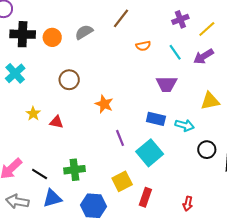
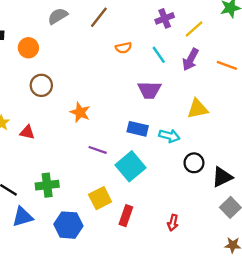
gray semicircle: (84, 32) -> (58, 16), moved
orange circle: (52, 37) -> (28, 48), moved
purple arrow: (204, 56) -> (190, 60), turned -30
purple line: (120, 138) -> (98, 150), turned -49

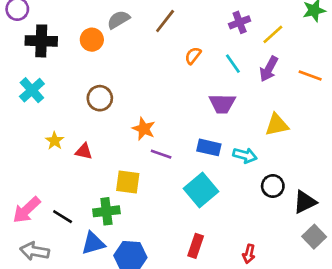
orange circle: (28, 48) -> (92, 40), moved
orange semicircle: (124, 48) -> (193, 56), turned 140
purple line: (98, 150) -> (161, 154), moved
yellow square: (100, 198) -> (128, 182), moved, turned 35
blue triangle: (23, 217) -> (93, 243), moved

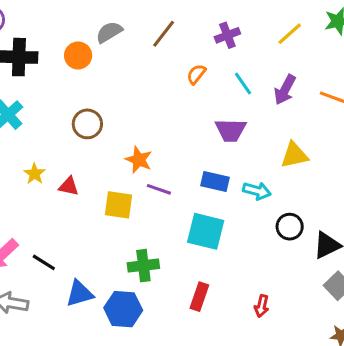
purple cross: (240, 22) -> (227, 35), moved
yellow line: (273, 34) -> (290, 34), moved
yellow square: (128, 182) -> (119, 205), moved
cyan square: (201, 190) -> (206, 231), turned -36
green cross: (106, 211) -> (143, 266), moved

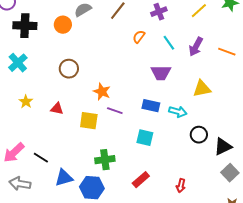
yellow star: (35, 174) -> (26, 102), moved
cyan square: (206, 231) -> (145, 138), size x0.7
red rectangle: (199, 297) -> (141, 180), turned 30

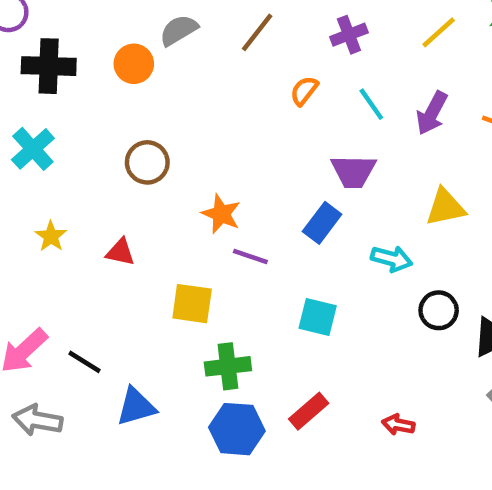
blue rectangle: (151, 106) -> (322, 223), moved, turned -66
yellow square: (89, 121) -> (192, 304), moved
red arrow: (181, 186) -> (398, 425), turned 88
blue hexagon: (92, 188) -> (237, 429), moved

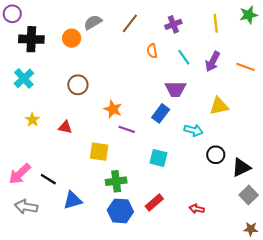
yellow line: (439, 32) -> (216, 23), turned -54
orange semicircle: (304, 91) -> (152, 51), turned -48

